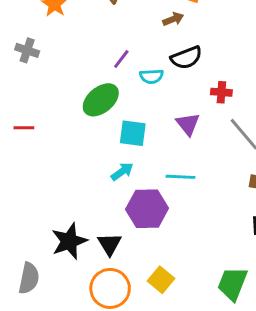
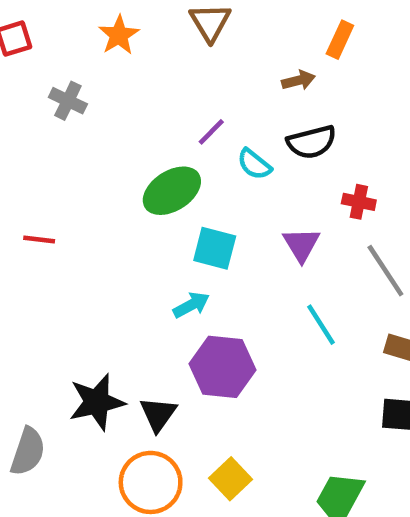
cyan semicircle: (151, 76) -> (254, 164), turned 35
red line: (24, 128) -> (39, 240), moved
cyan line: (181, 177) -> (321, 325), moved, turned 48

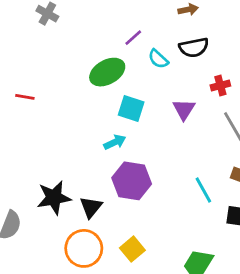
red cross: (359, 202) -> (220, 85), turned -30
cyan line: (321, 325) -> (203, 190), moved

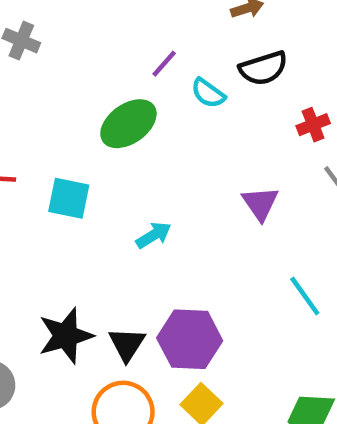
cyan square: (131, 108) -> (69, 198), moved
purple triangle: (184, 109) -> (260, 203), moved
purple hexagon: (132, 181) -> (190, 339), moved

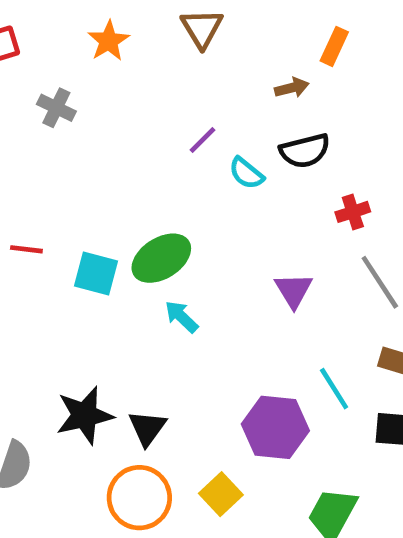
green ellipse: (128, 124) -> (161, 258), moved
cyan arrow: (154, 235) -> (181, 317), turned -108
purple hexagon: (190, 339) -> (275, 427), moved

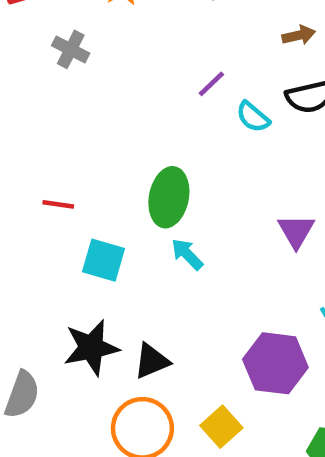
red line: (26, 249) -> (58, 204), moved
green ellipse: (161, 258) -> (169, 197), turned -48
cyan square: (96, 274) -> (104, 260), moved
black triangle: (147, 428) -> (152, 361), turned 30

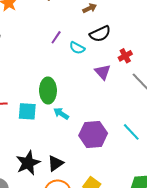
purple triangle: (296, 231) -> (103, 72), moved
cyan square: (104, 260) -> (27, 111), moved
purple hexagon: (275, 363) -> (93, 134), moved

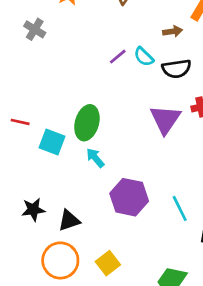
cyan semicircle: (77, 48) -> (144, 57), moved
purple triangle: (103, 72) -> (165, 119), size x1.4
black star: (28, 163) -> (33, 210), size x0.7

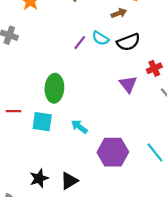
purple triangle: (165, 119) -> (128, 84), size x0.7
green ellipse: (87, 123) -> (54, 88), moved

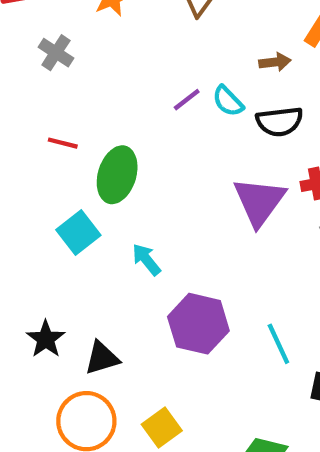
purple triangle: (128, 84) -> (259, 202), size x1.5
red line: (14, 111) -> (63, 143), moved
cyan square: (42, 122) -> (78, 232), turned 30
black star: (39, 178) -> (46, 339), turned -30

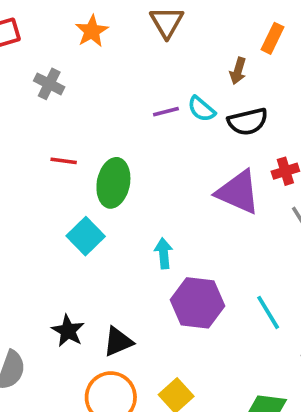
brown arrow: (275, 62) -> (238, 71), turned 120
purple line: (187, 100) -> (166, 112), turned 30
purple triangle: (259, 202) -> (238, 192), turned -36
cyan arrow: (146, 260) -> (164, 253), moved, turned 40

